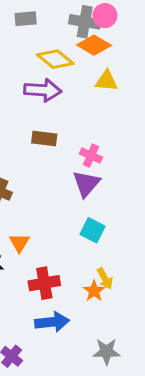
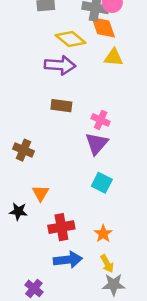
orange diamond: (94, 45) -> (103, 27), turned 40
yellow arrow: (105, 278) -> (107, 264), moved

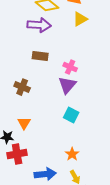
yellow triangle: (114, 57) -> (80, 19), turned -35
brown cross: (24, 150) -> (22, 87), moved
red cross: (61, 227) -> (17, 154), moved

